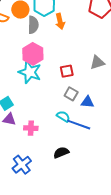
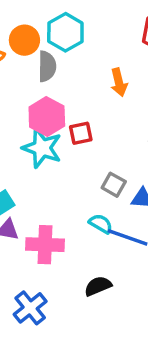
orange arrow: (60, 21) -> (119, 82), moved
red square: (67, 71) -> (81, 133), moved
pink cross: (31, 128) -> (45, 245), size x1.5

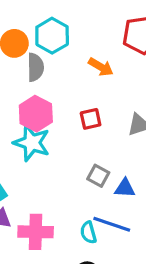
orange arrow: (119, 82) -> (101, 67), moved, turned -45
red square: (81, 133) -> (91, 119), moved
cyan semicircle: (101, 224) -> (88, 232), moved, turned -135

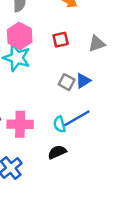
blue triangle: (125, 188) -> (83, 81), moved, turned -35
blue line: (112, 224) -> (77, 118), turned -48

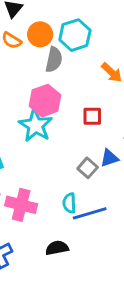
blue triangle: (83, 81) -> (109, 158), moved
cyan semicircle: (59, 124) -> (69, 203), moved

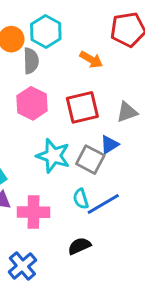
red square: (92, 116) -> (82, 107), size x1.6
cyan star: (36, 125) -> (53, 156), moved
gray square: (88, 168) -> (90, 160), size x1.4

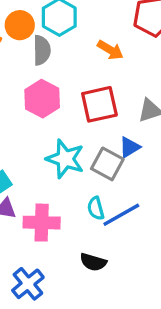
black semicircle: (79, 246) -> (93, 262), turned -140

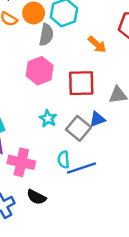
cyan star: (65, 159) -> (48, 119), size x0.6
black semicircle: (93, 262) -> (36, 197), moved

